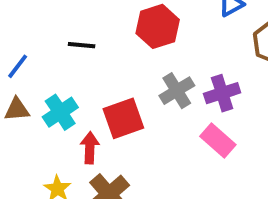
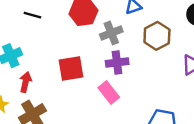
gray cross: (177, 91) -> (111, 33), moved
red square: (123, 118) -> (71, 68), moved

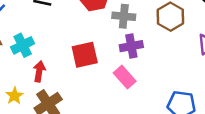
gray cross: (111, 33) -> (124, 16), turned 30

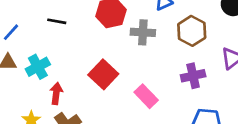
purple cross: (131, 46) -> (193, 76), moved
red square: (85, 55) -> (103, 74), turned -32

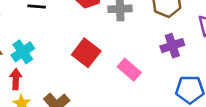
red arrow: (56, 93) -> (16, 79), moved

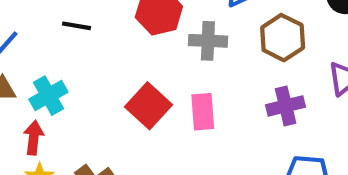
pink rectangle: (129, 70) -> (203, 112), moved, turned 40

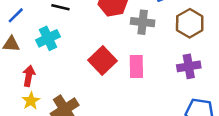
cyan cross: (48, 96) -> (48, 38), moved

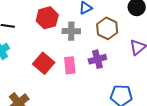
purple cross: (189, 66) -> (97, 59), moved

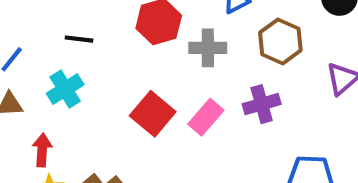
pink rectangle: (70, 65) -> (206, 117), turned 48

